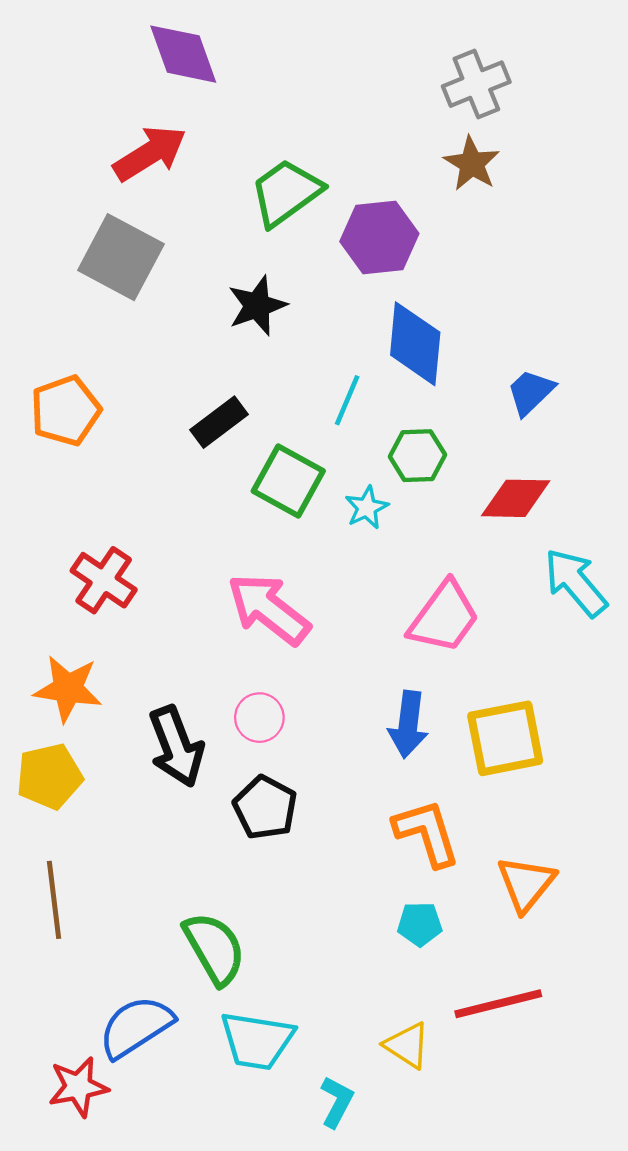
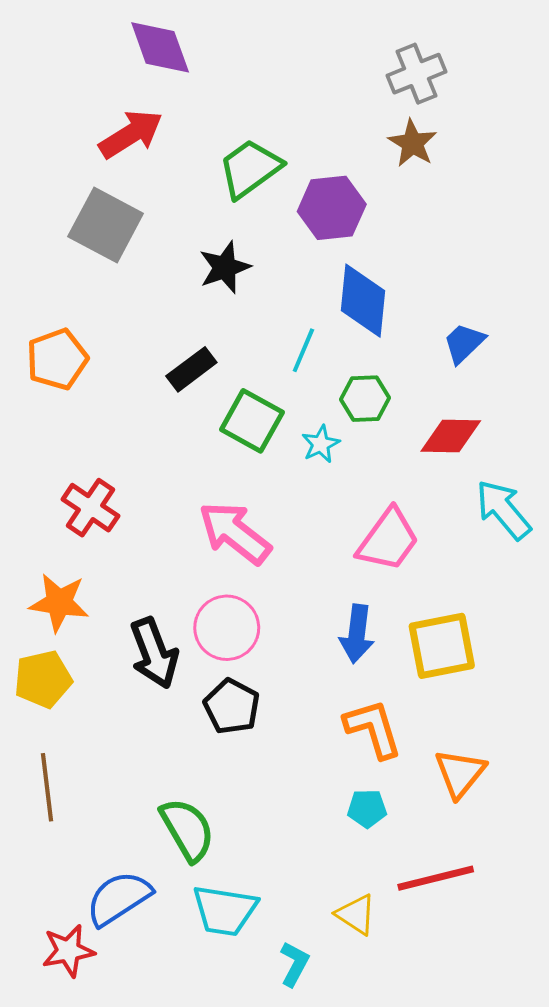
pink circle: (259, 718) -> (227, 628), size x1.5

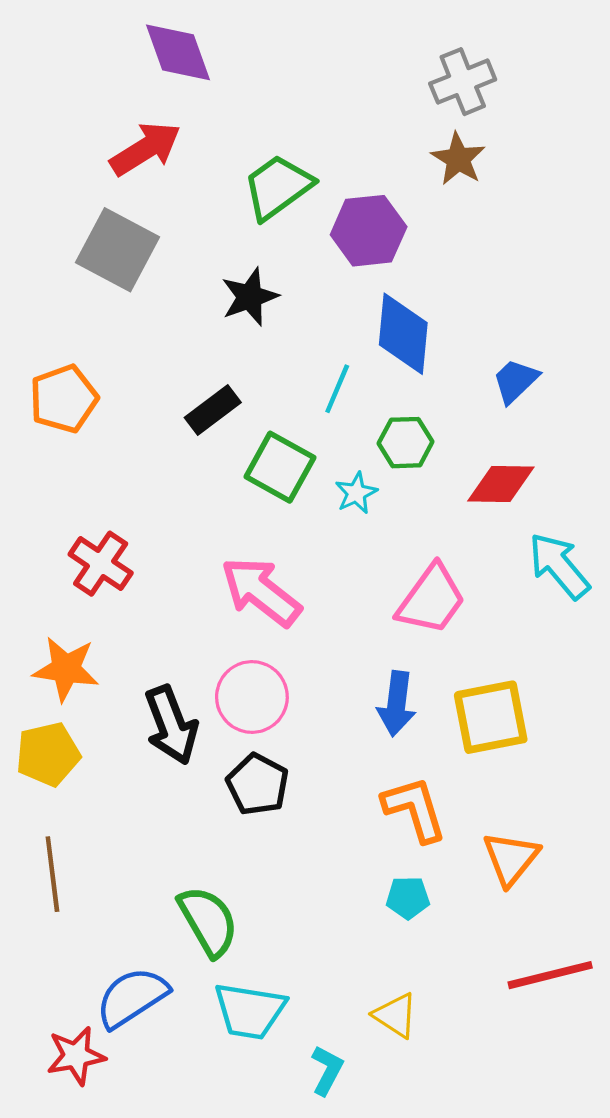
red line: (436, 878) -> (550, 975), moved

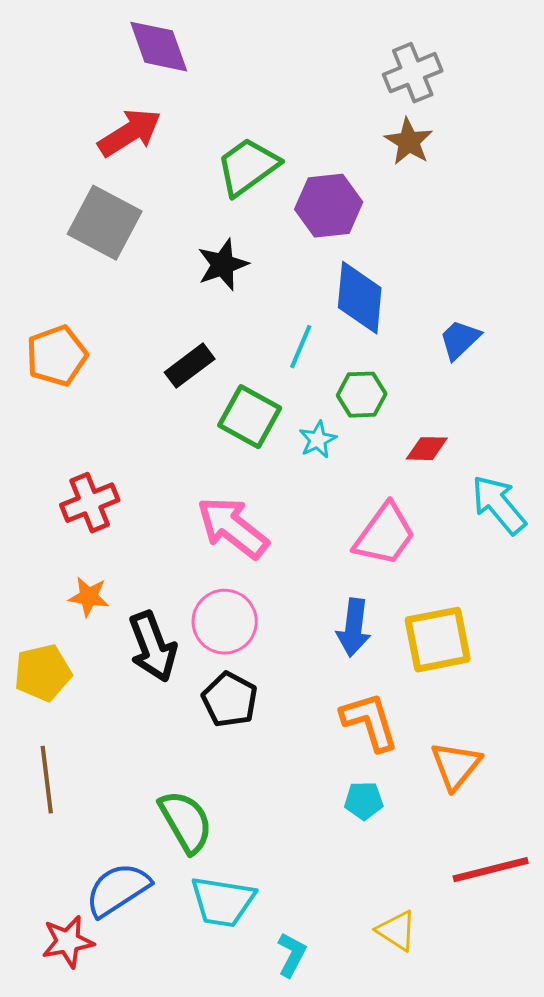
red diamond: (501, 484) -> (427, 449), moved, size x0.7
red cross: (101, 564) -> (90, 503), turned 34
orange star: (66, 669) -> (89, 597), moved, size x0.7
yellow triangle: (395, 1015) -> (397, 931), moved

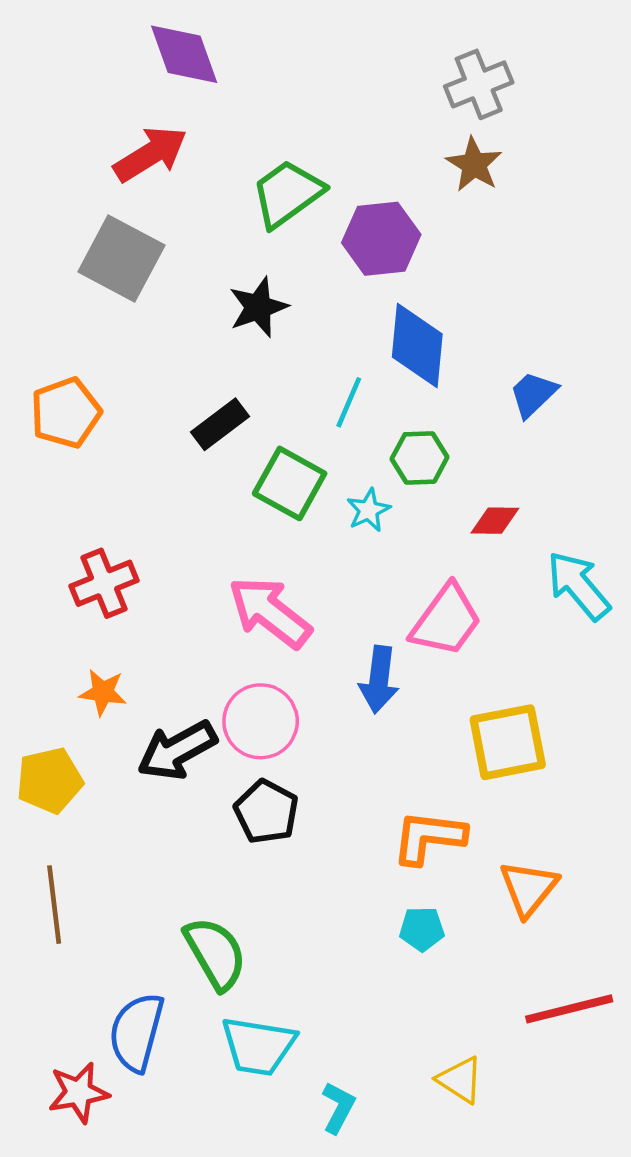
blue arrow: (354, 628) -> (379, 680), moved
black arrow: (153, 647) -> (177, 750), turned 82
orange L-shape: (370, 722) -> (429, 837), turned -66
blue semicircle: (118, 890) -> (136, 1032), turned -42

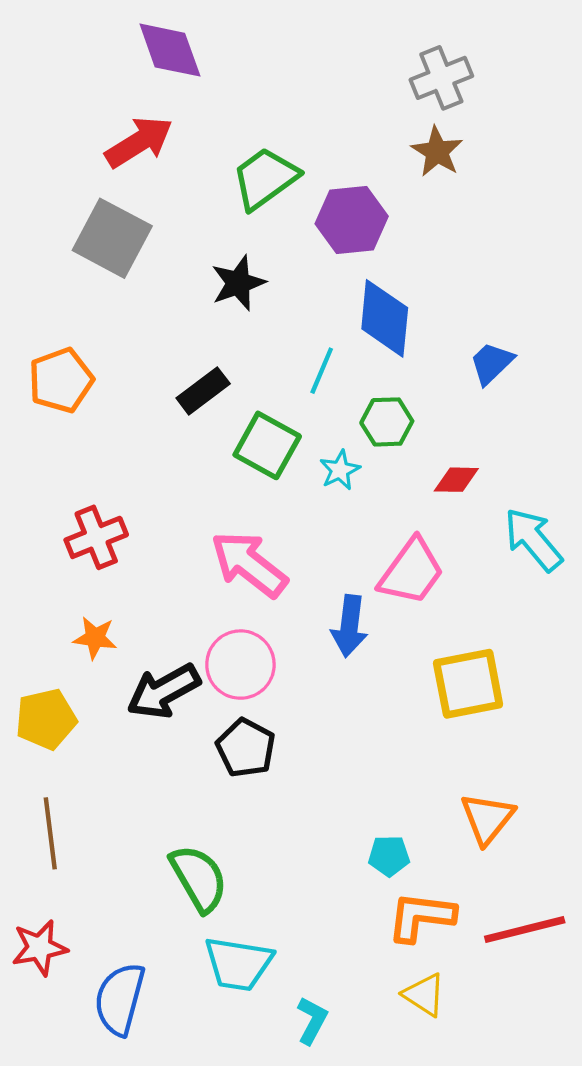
orange L-shape: (429, 837) -> (421, 917), moved
blue semicircle: (136, 1032) -> (120, 999), moved
red star: (78, 1092) -> (40, 948), moved

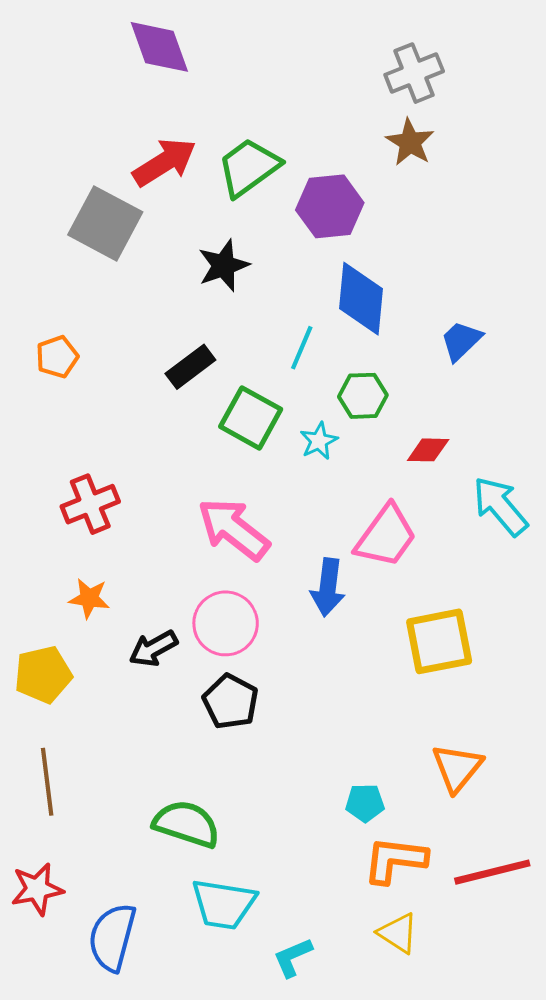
red arrow: (139, 142) -> (164, 162), moved
orange pentagon: (61, 380) -> (57, 357), size x0.7
black arrow: (163, 691) -> (153, 648), size x0.7
green semicircle: (199, 878) -> (186, 824), turned -42
cyan L-shape: (312, 1020) -> (293, 957), turned -141

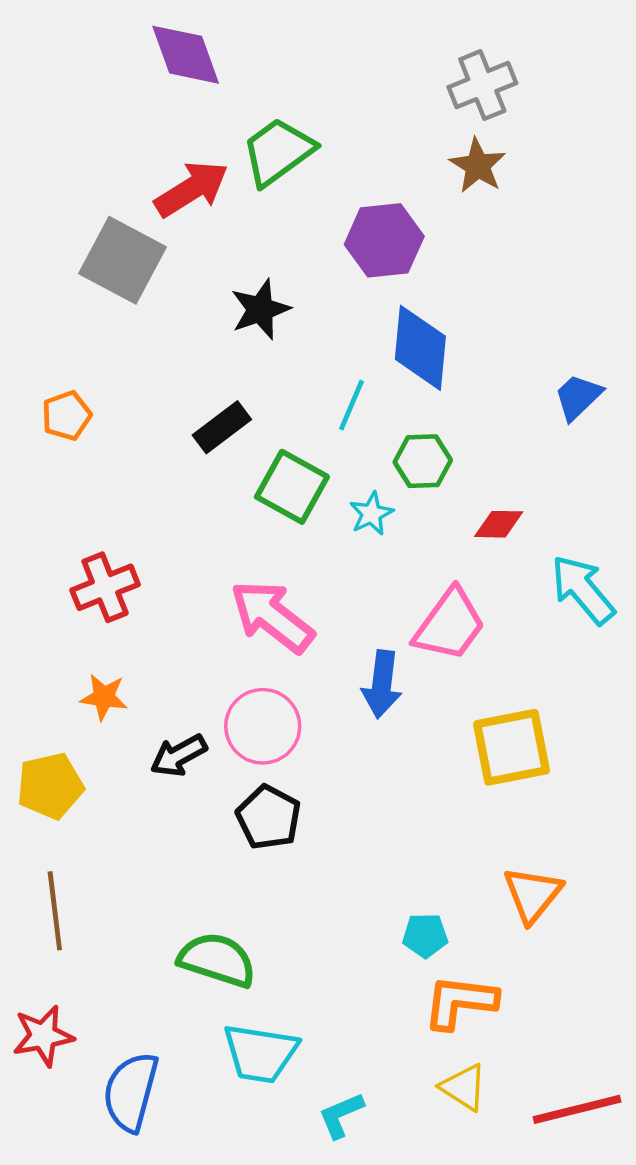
green trapezoid: (249, 167) -> (278, 152), moved
blue trapezoid: (461, 341) -> (578, 397), moved
red line: (492, 872) -> (577, 1109), moved

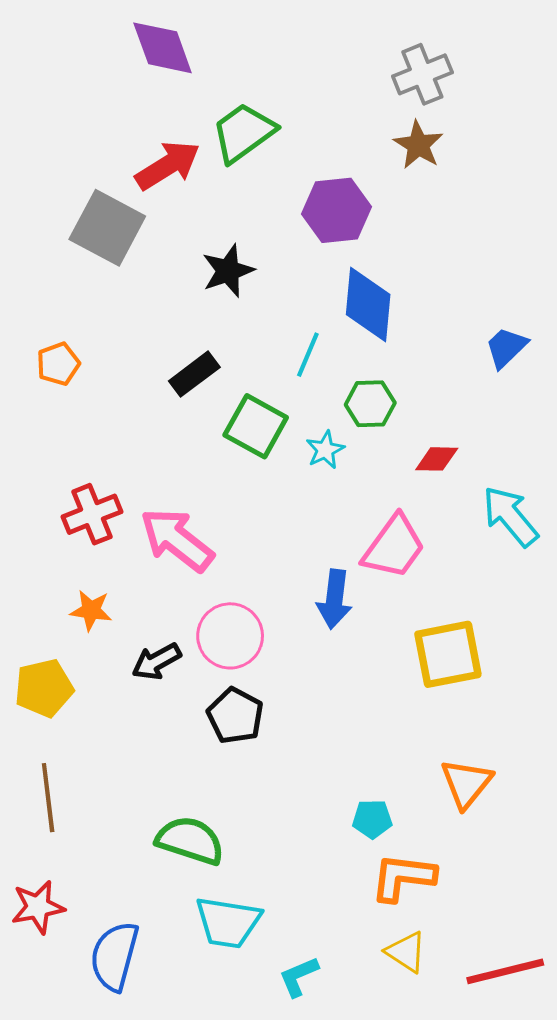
pink arrow: (272, 616) -> (177, 540), moved

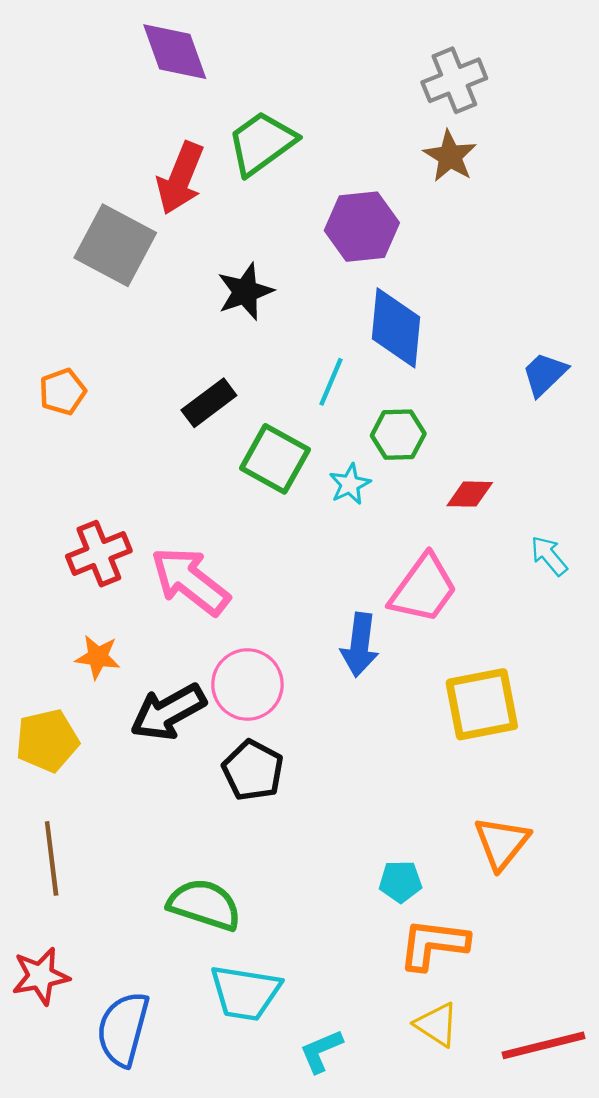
red arrow: (168, 165) -> (180, 178), turned 144
cyan arrow: (510, 516) -> (549, 556), size x0.6
black arrow: (156, 661) -> (168, 712), size x1.4

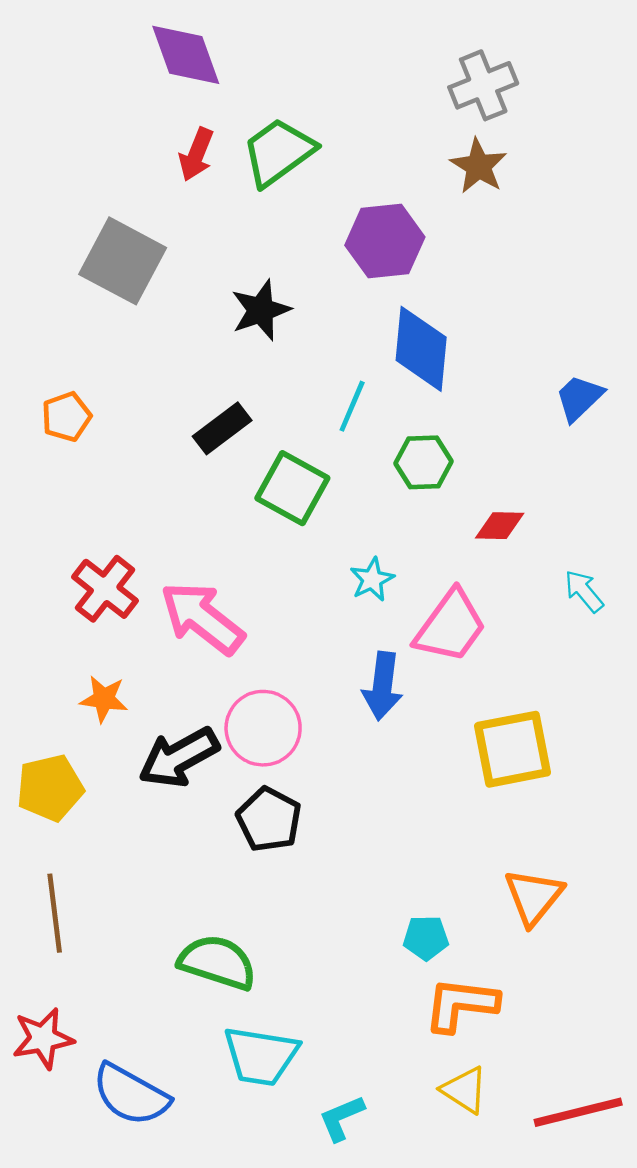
red arrow: (180, 178) -> (196, 154), moved, size x0.7
cyan star: (350, 484) -> (372, 579), moved
red cross: (99, 554) -> (105, 589), turned -30
blue semicircle: (123, 1029) -> (131, 1095), turned -76

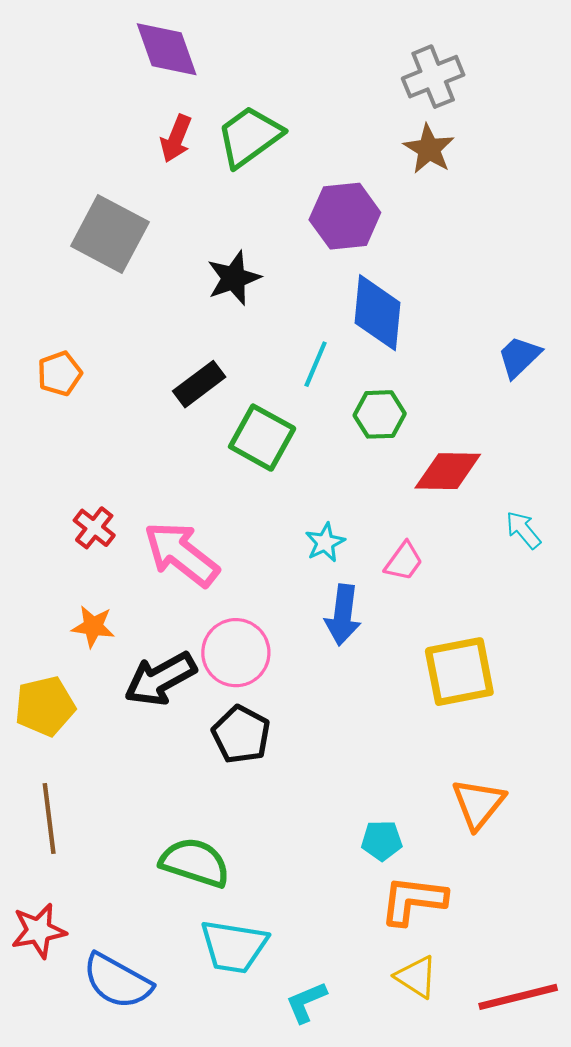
red diamond: (500, 526) -> (448, 471), size x1.5
cyan star: (372, 579) -> (325, 542), moved
red cross: (105, 589) -> (94, 528), size x0.7
pink trapezoid: (450, 626) -> (404, 561), size x0.6

